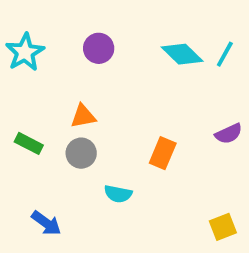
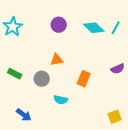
purple circle: (99, 48) -> (59, 25), moved
orange triangle: (83, 116) -> (57, 60), moved

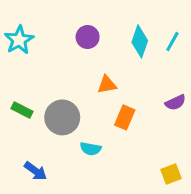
cyan diamond: (94, 28) -> (140, 41), turned 65
orange triangle: (57, 60) -> (107, 85), moved
gray circle: (42, 79) -> (62, 117), size x1.5

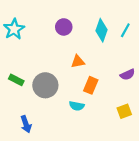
cyan semicircle: (91, 149) -> (77, 106), moved
blue arrow: (35, 171) -> (26, 124), turned 35
yellow square: (171, 174) -> (124, 111), moved

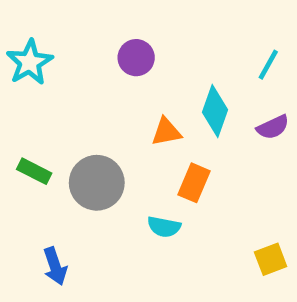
cyan diamond: (102, 30) -> (215, 111), moved
purple semicircle: (127, 75) -> (273, 127), moved
yellow square: (124, 111) -> (271, 259), moved

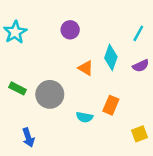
orange triangle: (166, 132) -> (86, 68), turned 42
orange rectangle: (194, 183) -> (111, 105), moved

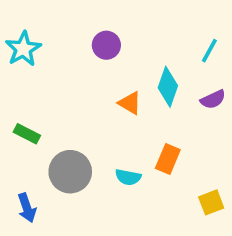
gray circle: (50, 94) -> (70, 172), moved
blue arrow: (28, 137) -> (27, 208), moved

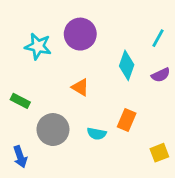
purple circle: (106, 45) -> (80, 34), size x1.5
cyan star: (23, 49) -> (38, 46), moved, turned -30
orange triangle: (130, 103) -> (80, 87), moved

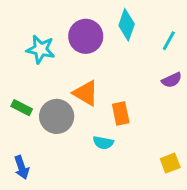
cyan diamond: (127, 65) -> (127, 25), moved
orange triangle: (80, 87) -> (86, 93), size x1.4
orange rectangle: (127, 120) -> (121, 114), moved, turned -35
gray circle: (53, 130) -> (57, 116), moved

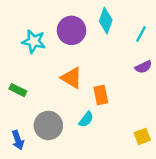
gray circle: (57, 116) -> (48, 125), moved
cyan semicircle: (103, 143) -> (86, 119), turned -63

